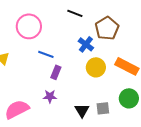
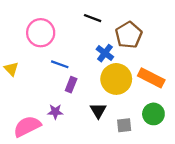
yellow circle: (96, 67) -> (116, 79), size x1.4
purple star: (50, 96) -> (55, 112), moved
black triangle: (82, 110) -> (98, 111), moved

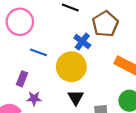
yellow circle: (116, 79) -> (71, 67), moved
purple rectangle: (71, 85) -> (22, 79), moved

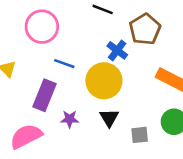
purple rectangle: (22, 79) -> (45, 95), size x1.6
purple star: (34, 98) -> (70, 119), moved

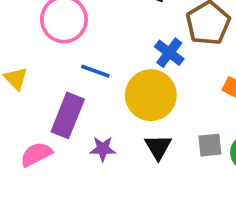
gray square: (140, 135) -> (210, 145), moved
pink semicircle: (26, 136) -> (36, 154), moved, size x0.7

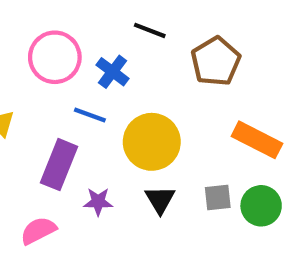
blue cross: (169, 53) -> (113, 72), moved
pink semicircle: (36, 154) -> (38, 231), moved

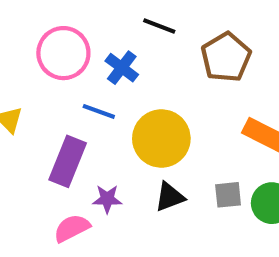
black triangle: (160, 200) -> (170, 197), turned 40
pink semicircle: (38, 231) -> (72, 228), moved

